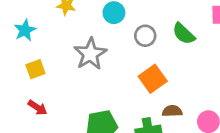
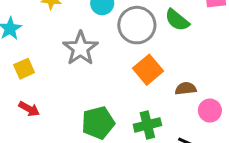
gray circle: (145, 36) -> (137, 25), size x1.6
brown semicircle: (172, 111) -> (186, 89), moved

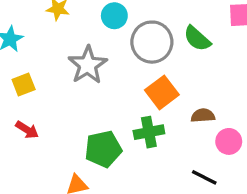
green cross: (147, 125) -> (149, 132), moved

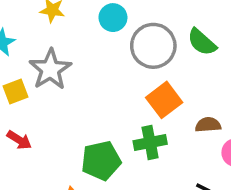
gray star: (88, 65) -> (50, 69), moved

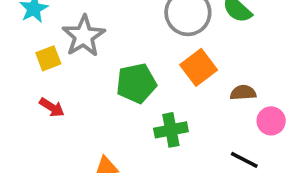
green cross: (150, 143) -> (171, 130), moved
green pentagon: (101, 161) -> (136, 83), moved

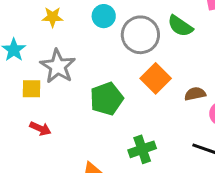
yellow square: (48, 58) -> (32, 89), turned 30
green cross: (171, 130) -> (142, 149), moved

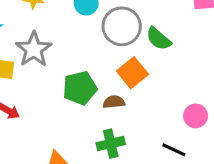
green semicircle: (180, 26) -> (159, 39), moved
brown semicircle: (195, 94) -> (114, 102), moved

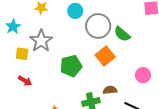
brown semicircle: (114, 102) -> (110, 90), moved
pink circle: (196, 116) -> (143, 75), moved

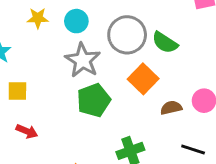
cyan circle: (75, 11) -> (76, 21), moved
gray star: (41, 41) -> (83, 60), moved
brown semicircle: (110, 90) -> (171, 108), moved

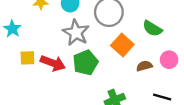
green semicircle: (165, 43) -> (152, 29), moved
red arrow: (27, 131) -> (53, 63), moved, size x1.5

